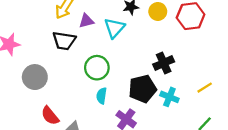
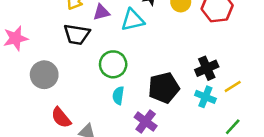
cyan triangle: (114, 28) -> (133, 20), turned 35
black cross: (164, 63) -> (207, 68), moved
cyan cross: (169, 97) -> (205, 97), moved

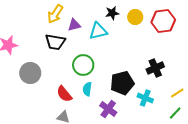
yellow line: (233, 86) -> (177, 93), moved
cyan cross: (205, 97) -> (145, 98), moved
red semicircle: (61, 118) -> (64, 94), moved

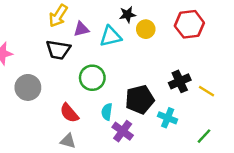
yellow circle: (135, 17) -> (146, 29), moved
cyan semicircle: (87, 89) -> (107, 112), moved
yellow line: (177, 93) -> (206, 91), moved, turned 64

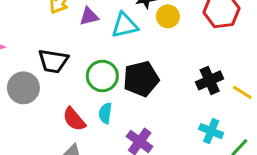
black trapezoid: (58, 50) -> (53, 61), moved
black pentagon: (140, 100) -> (141, 79), moved
cyan semicircle: (107, 112) -> (105, 113), moved
cyan cross: (168, 118) -> (211, 131), moved

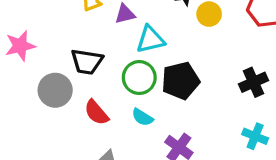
cyan triangle: (125, 25) -> (150, 39), moved
cyan semicircle: (105, 113) -> (142, 117), turned -66
red semicircle: (74, 119) -> (96, 112), moved

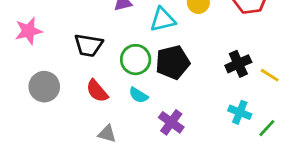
cyan triangle: (150, 39) -> (163, 20), moved
gray circle: (55, 90) -> (44, 87), moved

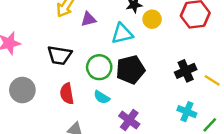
red semicircle: (97, 91) -> (67, 94), turned 30

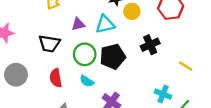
purple triangle: (88, 19) -> (78, 24), moved
black cross: (186, 71) -> (150, 45), moved

